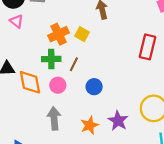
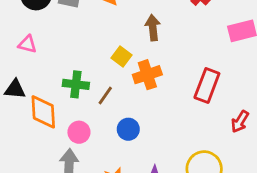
pink triangle: (17, 21) -> (27, 44), moved, turned -32
orange cross: (59, 34) -> (147, 75), moved
pink circle: (58, 85) -> (79, 132), moved

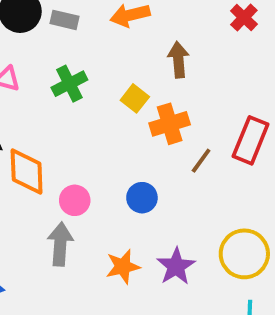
green cross: (76, 84) -> (69, 84), moved, turned -35
brown line: (105, 96) -> (201, 161), moved

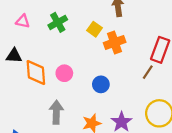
brown line: (201, 161) -> (148, 72), moved
pink circle: (75, 200) -> (64, 73), moved

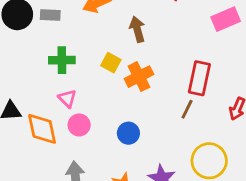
pink triangle: (23, 21) -> (67, 99), moved, turned 40
green cross: (58, 22) -> (62, 60), turned 36

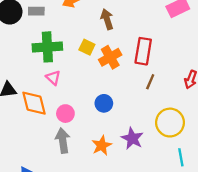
green cross: (62, 60) -> (47, 47), size x1.4
red rectangle: (199, 78) -> (143, 51), moved
pink circle: (79, 125) -> (65, 114), moved

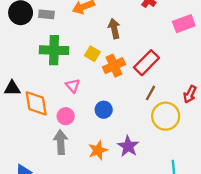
red rectangle: (143, 51) -> (146, 63), turned 30
pink triangle: (53, 78) -> (73, 86), moved
yellow circle: (170, 123) -> (166, 116), moved

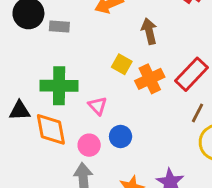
gray rectangle: (46, 14) -> (59, 26), moved
green cross: (54, 50) -> (59, 86), moved
blue circle: (104, 110) -> (121, 136), moved

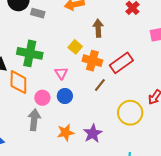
orange cross: (150, 79) -> (92, 61), turned 30
pink triangle: (97, 106) -> (61, 73), moved
brown line: (198, 113) -> (100, 85), moved

